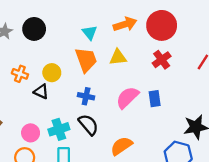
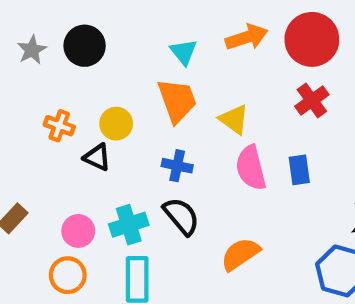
yellow triangle: (118, 57) -> (234, 119), moved, turned 42
pink semicircle: (127, 97) -> (251, 168), turned -60

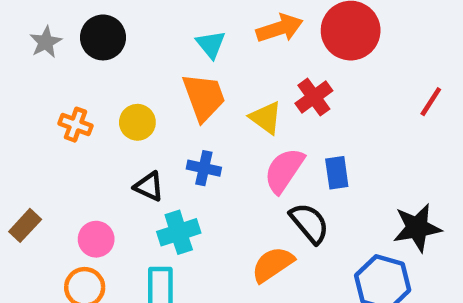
red cross: (312, 100) -> (314, 97), moved
black triangle: (97, 157) -> (149, 186), moved
pink semicircle: (251, 168) -> (284, 170), turned 48
black semicircle: (181, 216) -> (309, 223), moved
cyan cross: (129, 225) -> (179, 232), moved

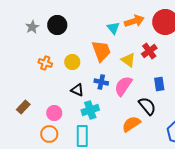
cyan triangle: (211, 44) -> (113, 28), moved
pink semicircle: (284, 170) -> (123, 86), moved

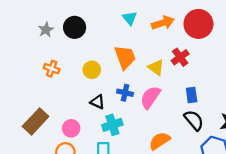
cyan triangle: (113, 28) -> (130, 18), moved
orange cross: (45, 63) -> (52, 69), moved
black semicircle: (147, 106) -> (194, 120), moved
brown rectangle: (23, 107) -> (36, 121), size x1.6

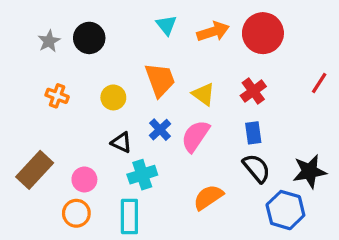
red cross: (180, 57) -> (253, 91), moved
blue cross: (125, 93) -> (160, 130), turned 35

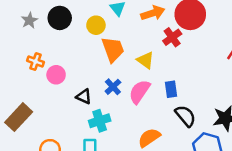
red cross: (253, 91) -> (172, 37), moved
yellow circle: (113, 97) -> (96, 25), moved
blue rectangle: (253, 133) -> (171, 89), moved
pink circle: (84, 179) -> (56, 75), moved

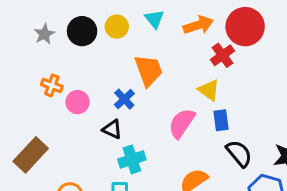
yellow circle: (96, 25) -> (117, 27), moved
yellow triangle: (146, 60) -> (209, 90), moved
blue cross: (113, 87) -> (124, 99), moved

